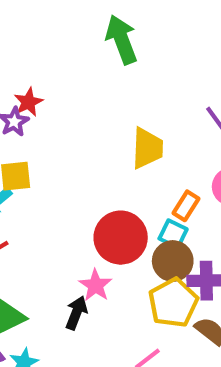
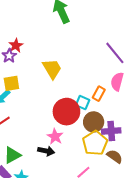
yellow trapezoid: (147, 148) -> (52, 69), moved, turned -30
cyan square: (173, 234) -> (83, 103), moved
black arrow: (76, 313) -> (46, 151), turned 84

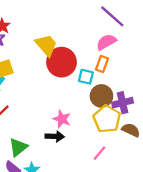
pink semicircle: (117, 82) -> (106, 42), moved, turned 54
red circle: (66, 112) -> (62, 62), moved

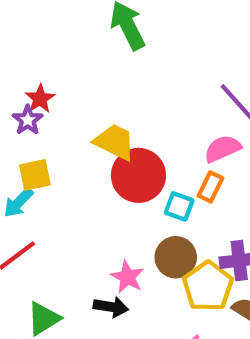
yellow trapezoid: (46, 45) -> (115, 142), turned -30
brown circle: (101, 96) -> (176, 257), moved

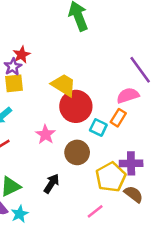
yellow square: (35, 175) -> (14, 83), moved
brown circle: (176, 257) -> (77, 152), moved
pink star: (127, 277) -> (45, 134), moved
black arrow: (111, 307) -> (52, 183), turned -72

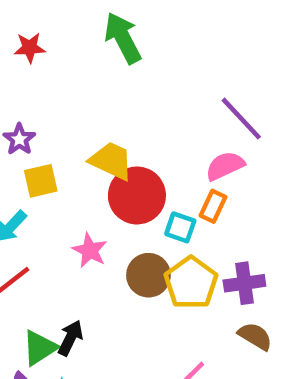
red star: (21, 55) -> (30, 48), moved, turned 30
yellow square: (14, 83) -> (41, 181), moved
yellow pentagon: (111, 177) -> (191, 283), moved
black arrow: (52, 183) -> (70, 338), moved

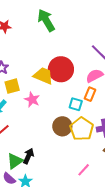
red circle: (137, 195) -> (61, 69), moved
pink star: (90, 250) -> (32, 100), moved

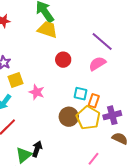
red circle: (61, 69) -> (63, 60), size x0.6
yellow trapezoid: (43, 76) -> (47, 29), moved
orange rectangle: (90, 94) -> (94, 101), moved

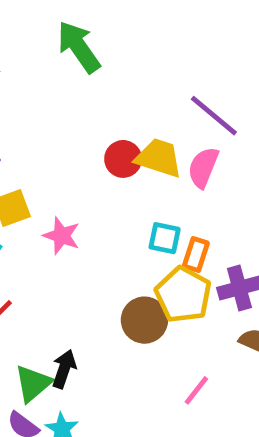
yellow trapezoid: (47, 29) -> (159, 158), moved
pink semicircle: (97, 64) -> (203, 167), turned -36
brown circle: (69, 117) -> (144, 320), moved

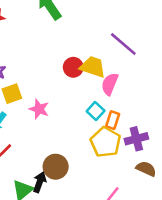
pink semicircle: (203, 167) -> (110, 84), moved
cyan square: (165, 238) -> (96, 111), turned 30
brown circle: (144, 320) -> (56, 167), moved

